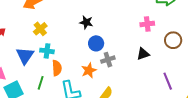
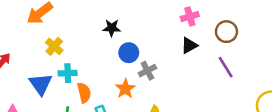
black triangle: (143, 54) -> (189, 45), moved
purple line: (168, 81) -> (226, 67), moved

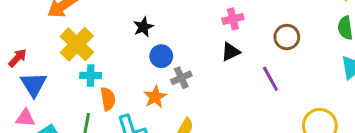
black star: (112, 28) -> (143, 27), turned -30
brown circle: (226, 32) -> (287, 37), moved
yellow cross: (54, 46) -> (77, 44), size x1.6
blue triangle: (41, 84) -> (34, 84), moved

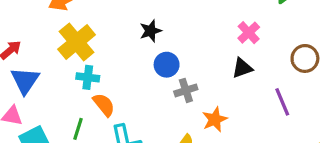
pink cross: (233, 19) -> (249, 33), turned -36
orange star: (155, 97) -> (215, 119), moved
orange semicircle: (108, 99) -> (104, 105), turned -35

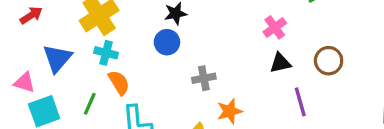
blue circle: (167, 65) -> (167, 42), moved
black triangle: (242, 68) -> (280, 63), moved
blue triangle: (25, 80) -> (57, 58), moved

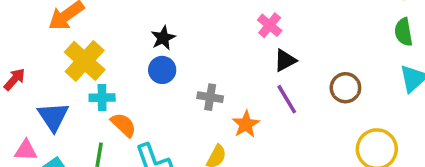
brown circle: (329, 61) -> (345, 88), moved
gray cross: (204, 78) -> (210, 97), turned 35
purple line: (300, 102) -> (287, 99), moved

